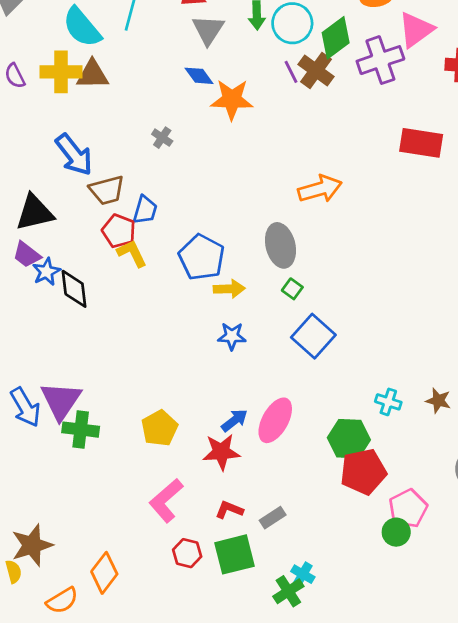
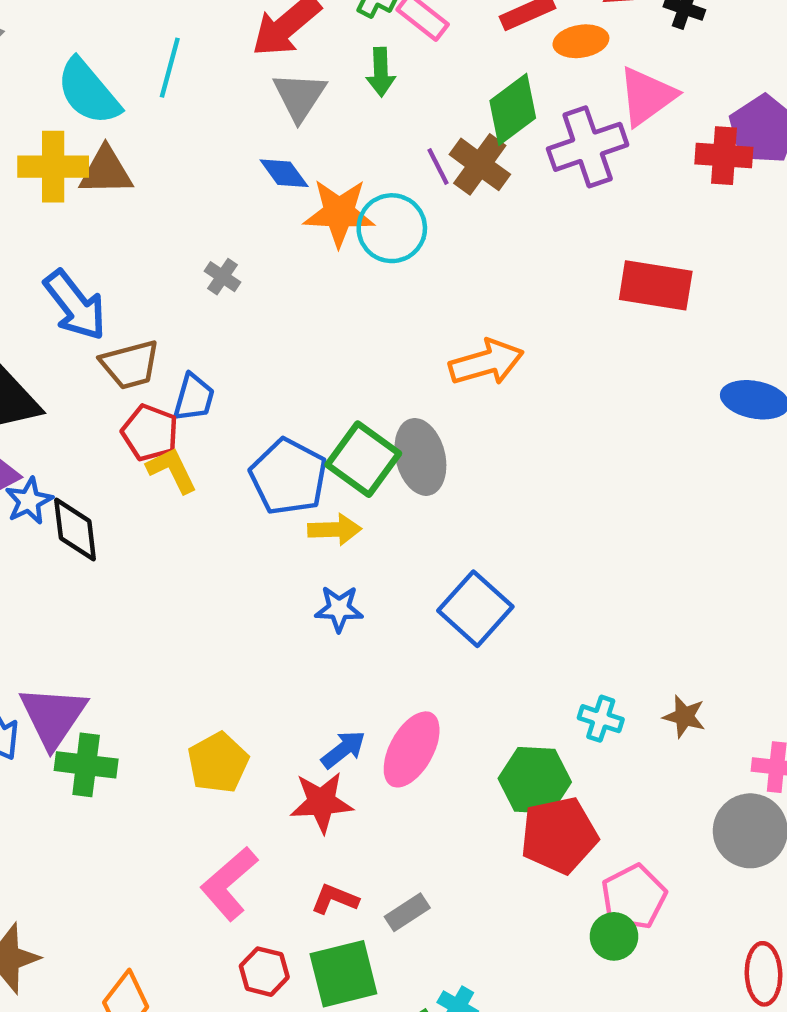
cyan circle: (292, 23) -> (392, 228), moved
green square: (292, 289) -> (363, 459), moved, size x2.0

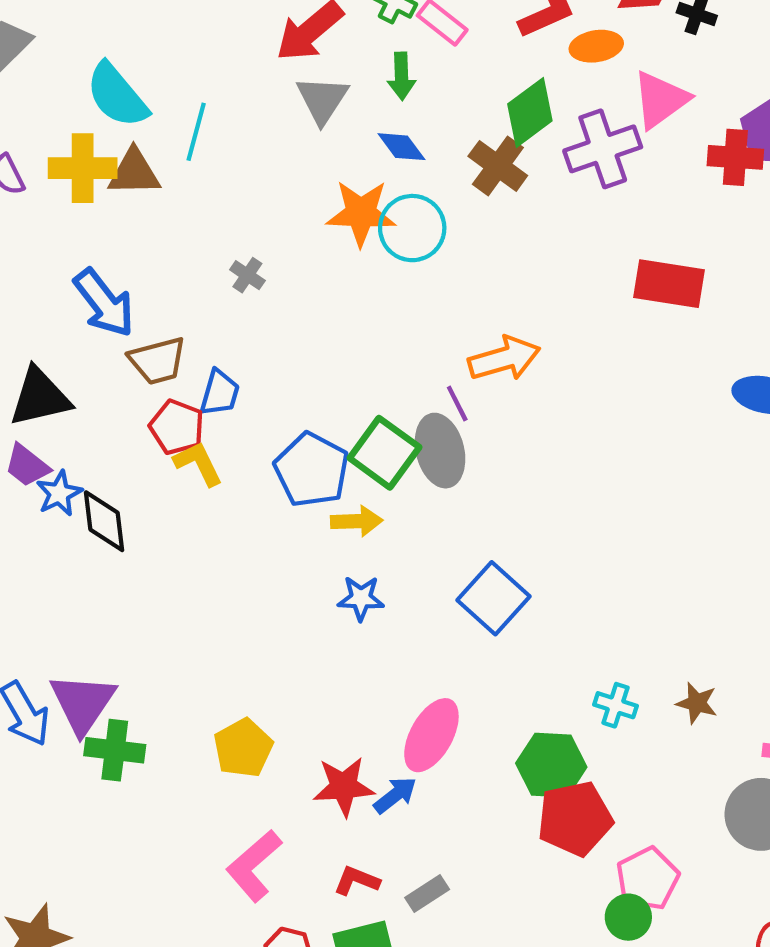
cyan line: (170, 68) -> (196, 132), moved
purple line: (438, 167) -> (457, 404), moved
blue diamond: (284, 173) -> (402, 147), moved
blue arrow: (343, 749) -> (395, 795), moved

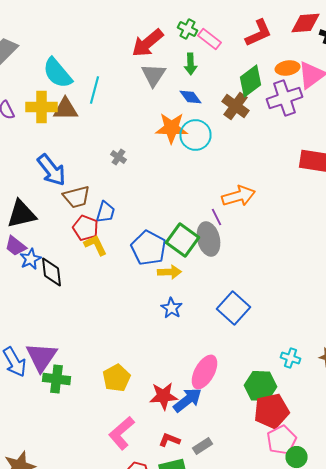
orange ellipse: (596, 46) -> (288, 68), moved
blue star: (361, 598) -> (172, 308), turned 30
blue arrow: (395, 795) -> (188, 400), size x1.4
pink pentagon: (648, 879) -> (282, 440), moved

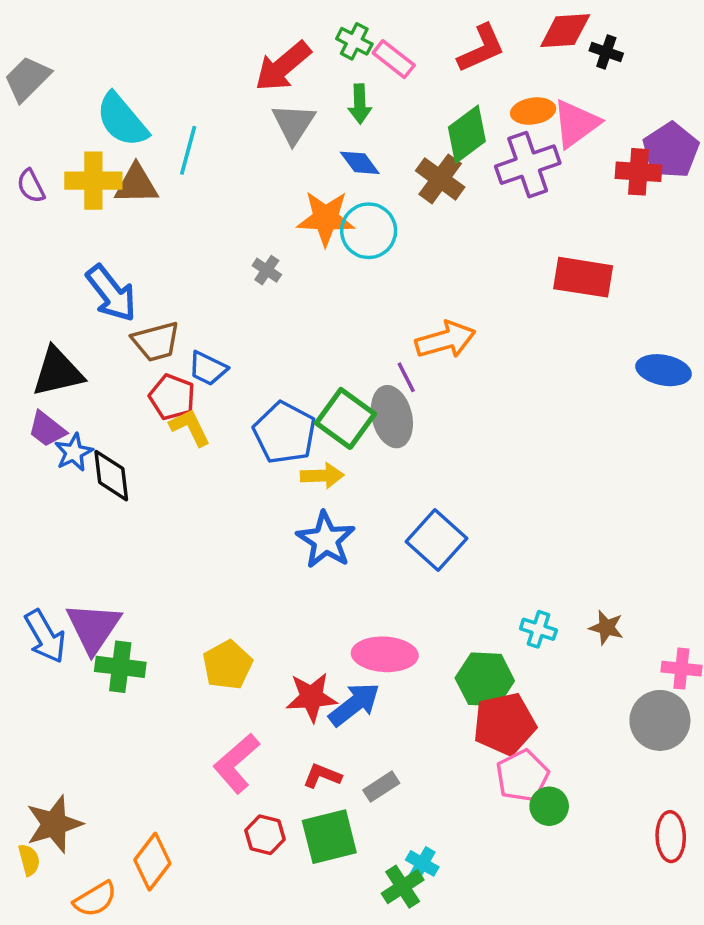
gray cross: (118, 157) -> (267, 270), moved
blue trapezoid: (106, 212) -> (208, 368), turned 100
blue star: (172, 308) -> (326, 540), size x1.5
pink ellipse: (204, 372) -> (385, 654), turned 64

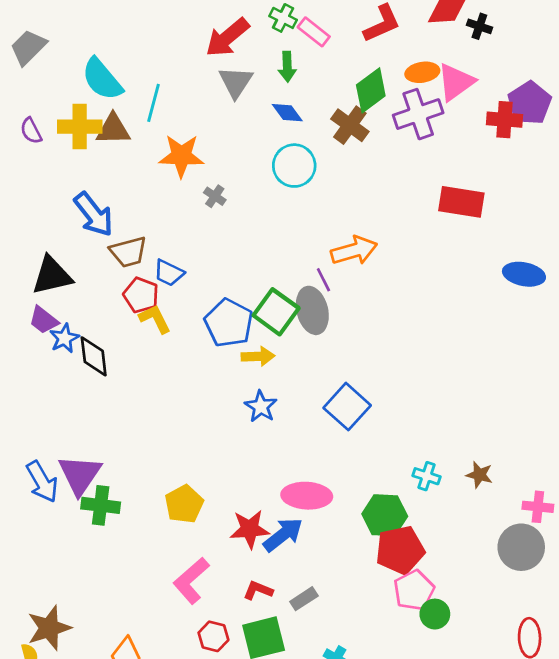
orange star: (326, 218) -> (181, 156), moved
blue star: (326, 540) -> (261, 407), size x0.7

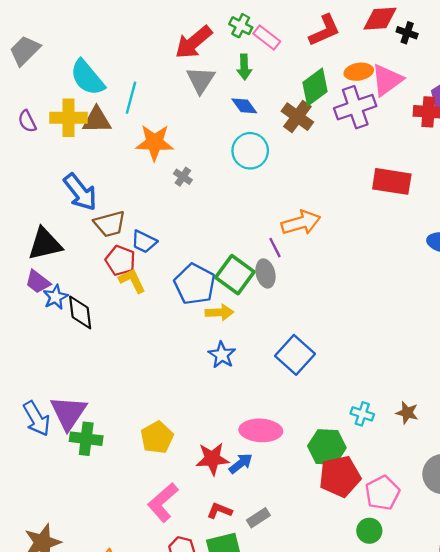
gray ellipse: (312, 310) -> (266, 273), size x0.7
blue arrow: (283, 535) -> (241, 463), size x0.7
pink pentagon: (414, 590) -> (382, 493), moved

